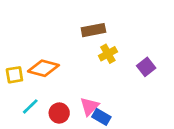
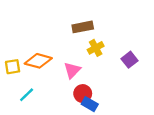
pink triangle: (89, 106) -> (72, 70), moved
red circle: (59, 113) -> (83, 94), moved

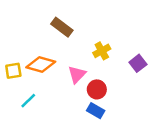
brown rectangle: (83, 27) -> (62, 27), moved, turned 48
red circle: (83, 94) -> (97, 89), moved

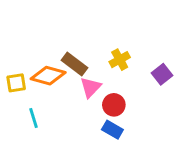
brown rectangle: (62, 27) -> (74, 64), moved
cyan line: (28, 101) -> (34, 118), turned -63

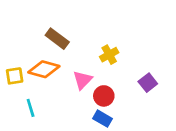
brown rectangle: (74, 64) -> (57, 39), moved
purple square: (162, 74) -> (148, 83), moved

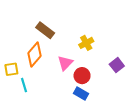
orange diamond: (44, 69) -> (35, 54), turned -65
yellow square: (15, 76) -> (11, 69), moved

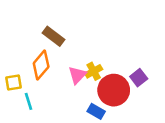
yellow cross: (86, 43) -> (94, 71), moved
red circle: (82, 76) -> (114, 90), moved, size x1.6

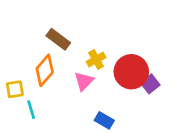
yellow cross: (94, 71) -> (96, 60), moved
red circle: (114, 90) -> (131, 72), moved

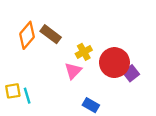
orange diamond: (45, 70) -> (27, 35), moved
yellow square: (15, 89) -> (13, 91), moved

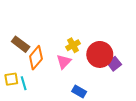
brown rectangle: (51, 34) -> (21, 44), moved
orange diamond: (27, 35) -> (36, 58), moved

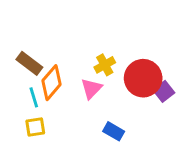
yellow square: (11, 79) -> (35, 127), moved
cyan line: (24, 83) -> (34, 97), moved

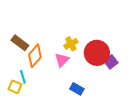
cyan line: (34, 97) -> (23, 77), moved
yellow square: (35, 127) -> (15, 87), moved, turned 32

